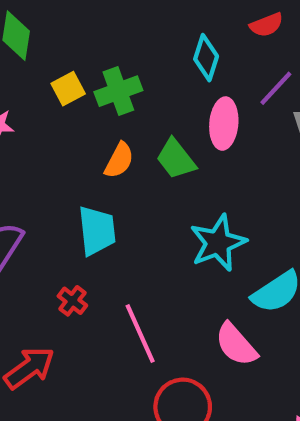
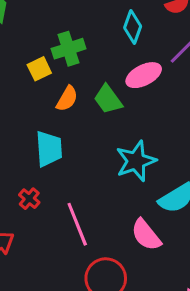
yellow square: (68, 89) -> (39, 69), moved
pink ellipse: (224, 124) -> (144, 75), turned 56

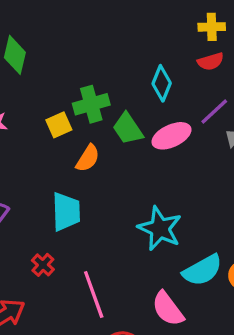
green trapezoid: (108, 99) -> (128, 129), moved
cyan star: (136, 161) -> (160, 228), turned -30

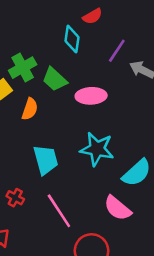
red semicircle: (211, 61) -> (93, 16), moved
pink ellipse: (171, 136) -> (91, 96), moved, turned 36
cyan trapezoid: (66, 212) -> (46, 160), moved

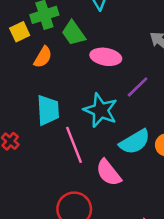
purple line: (117, 51) -> (138, 87), moved
pink line: (59, 211) -> (74, 145), moved

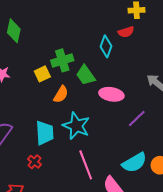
cyan trapezoid: (48, 110) -> (45, 133), moved
cyan star: (101, 110) -> (76, 126), moved

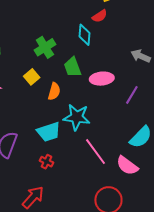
green cross: (62, 60) -> (45, 47), moved
green trapezoid: (86, 75) -> (73, 67), turned 30
cyan trapezoid: (45, 133) -> (49, 132), turned 90

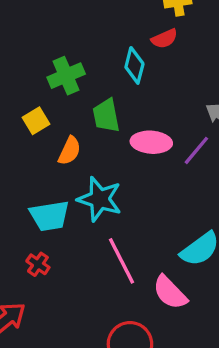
purple line: (132, 95) -> (196, 150), moved

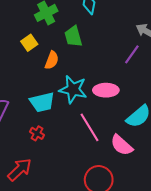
pink ellipse: (151, 142) -> (106, 90), moved

